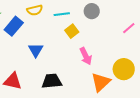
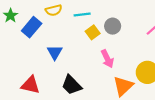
gray circle: (92, 11) -> (113, 26), moved
black trapezoid: (52, 81) -> (72, 85), turned -130

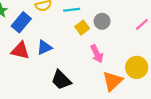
blue triangle: (55, 52) -> (44, 47), turned 35
red triangle: (31, 85) -> (20, 51), moved

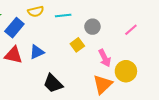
yellow square: (82, 28) -> (77, 45), moved
pink arrow: (97, 54) -> (105, 58), moved

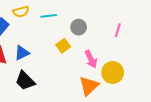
pink line: (131, 30) -> (118, 30), turned -32
black trapezoid: (53, 83) -> (25, 81), moved

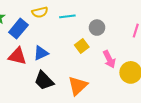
orange triangle: (89, 86) -> (78, 86), moved

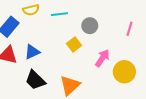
pink arrow: (109, 59) -> (102, 58), turned -120

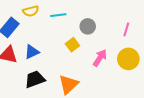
yellow circle: (124, 72) -> (128, 59), moved
black trapezoid: (35, 80) -> (35, 79), turned 115

